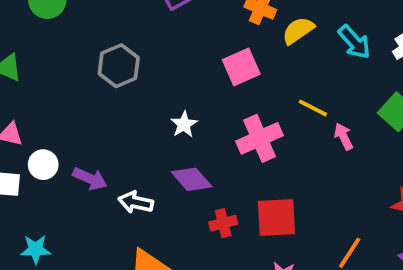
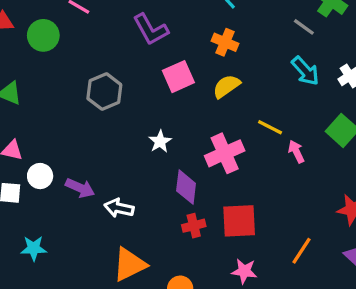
yellow semicircle: (298, 31) -> (226, 86), moved
pink square: (241, 67) -> (178, 77), moved
purple diamond: (192, 179) -> (186, 187), moved, turned 48

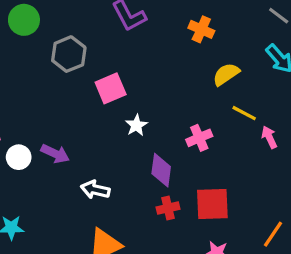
pink square: (178, 77) -> (111, 88), moved
yellow semicircle: (226, 86) -> (226, 74), moved
gray hexagon: (104, 92) -> (69, 54), moved
pink cross: (225, 153) -> (199, 138), size x0.7
purple arrow: (80, 188) -> (55, 154), moved

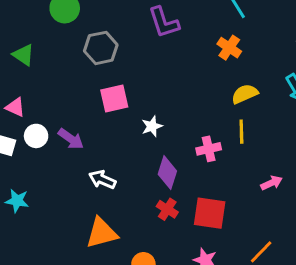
pink square: (111, 88) -> (114, 99), moved
yellow line: (244, 113) -> (241, 132), moved, turned 50
pink arrow: (269, 137) -> (271, 183), moved, turned 80
red cross: (168, 208) -> (167, 209), turned 35

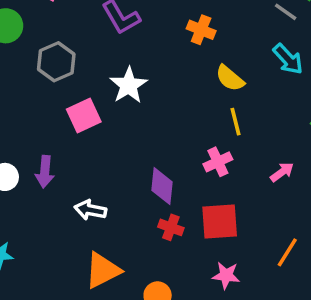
yellow semicircle: (245, 94) -> (230, 78), turned -104
white star: (152, 126) -> (129, 85), moved, size x1.5
purple arrow: (71, 139) -> (45, 172), turned 72
pink cross: (209, 149) -> (218, 162), moved

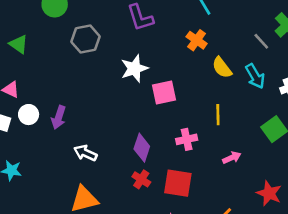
yellow semicircle: (230, 78) -> (222, 68), moved
pink square: (84, 116) -> (164, 93), moved
yellow line: (235, 122) -> (218, 115), moved

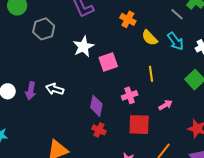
white arrow: (85, 153) -> (55, 89), moved
red square: (178, 183) -> (139, 125), moved

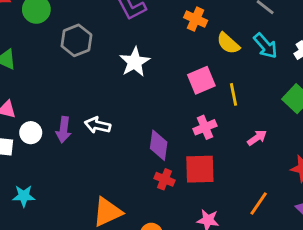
pink square: (108, 62) -> (201, 80), moved
red square: (139, 125) -> (200, 169), moved

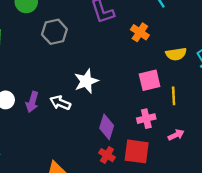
orange cross: (196, 19) -> (140, 32), moved
yellow semicircle: (228, 43) -> (176, 54), turned -60
white star: (135, 62) -> (86, 81), moved
pink arrow: (257, 138) -> (176, 135), moved

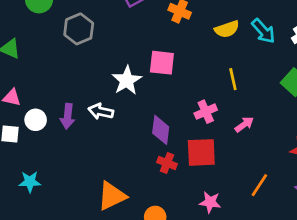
pink square: (150, 80) -> (162, 63), moved, turned 30

